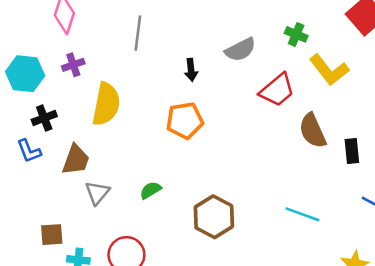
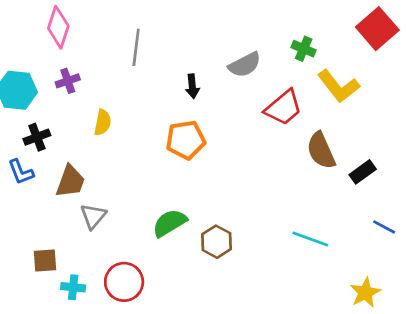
yellow semicircle: (106, 104) -> (103, 122), size x0.6
black rectangle: (352, 151) -> (363, 172), turned 60
green semicircle: (151, 190) -> (170, 223), moved, size x1.5
brown hexagon: (214, 217) -> (216, 242), size x0.7

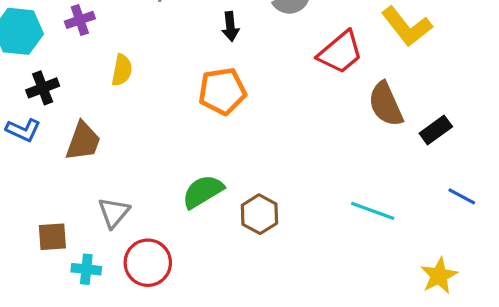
blue L-shape: (21, 172) -> (23, 130), turned -44
gray triangle: (93, 216) -> (114, 213), moved

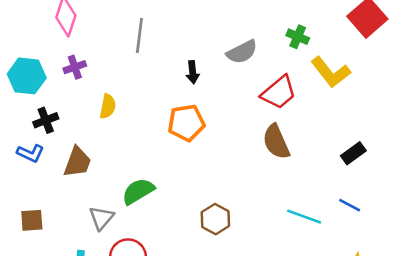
brown semicircle: (386, 104) -> (276, 142), moved
green semicircle: (203, 191) -> (138, 191), moved
blue line: (462, 196) -> (350, 205), moved
brown square: (52, 237) -> (32, 220), moved

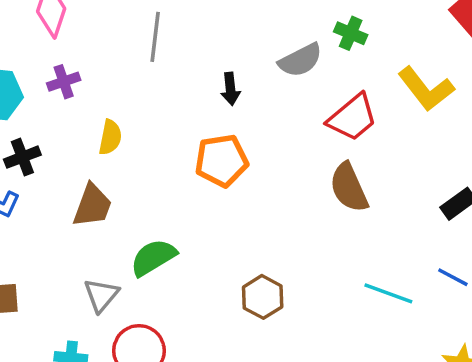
green cross: (298, 37) -> (351, 33), moved
brown trapezoid: (77, 162) -> (92, 205), moved

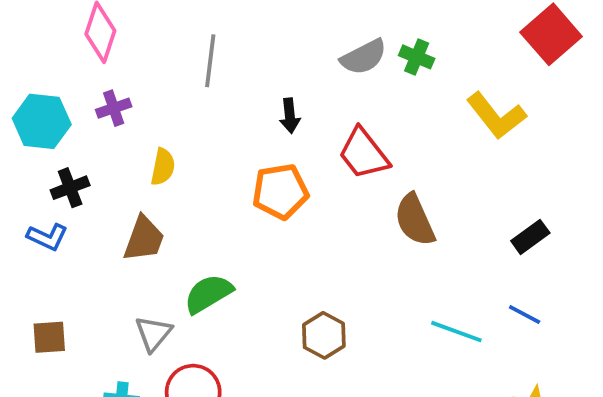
gray semicircle: (300, 60) -> (364, 57), moved
red trapezoid: (352, 118) -> (364, 154), moved, turned 92

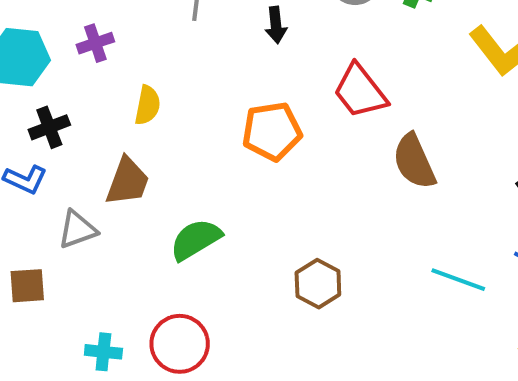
black arrow: (290, 116) -> (276, 25), moved
gray triangle: (153, 333) -> (77, 230), moved, turned 30

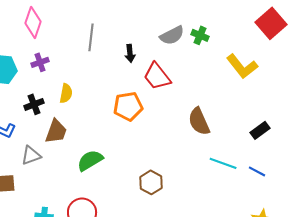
red trapezoid: (360, 91) -> (157, 76), moved
black cross: (49, 127) -> (34, 104), moved
cyan line: (458, 280) -> (223, 163), moved

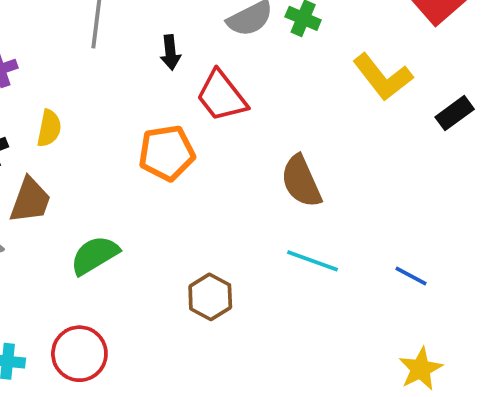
black rectangle: (260, 130) -> (455, 113), moved
cyan line: (223, 163) -> (313, 261), moved

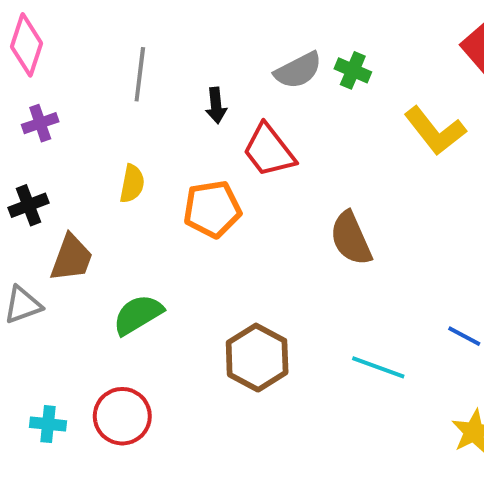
yellow semicircle: (49, 128) -> (132, 184), moved
cyan line: (313, 261) -> (378, 367), moved
brown hexagon: (210, 297) -> (257, 358), size x1.4

